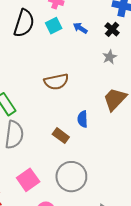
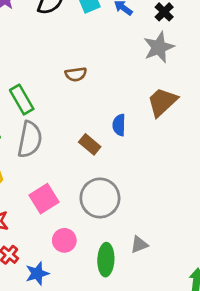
gray star: (110, 57) -> (159, 47), size x1.6
brown semicircle: (56, 82) -> (76, 74), moved, size x0.7

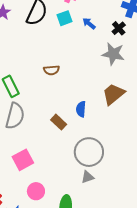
gray star: (159, 47) -> (113, 54), turned 30
gray circle: (100, 198) -> (89, 152), moved
gray triangle: (139, 244) -> (88, 177), moved

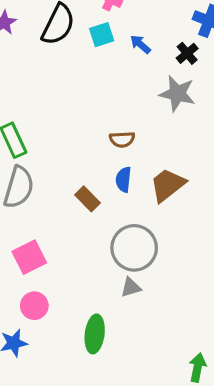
brown semicircle: (51, 70) -> (122, 139), moved
brown trapezoid: (113, 94) -> (168, 185), moved
pink circle: (36, 191) -> (34, 306), moved

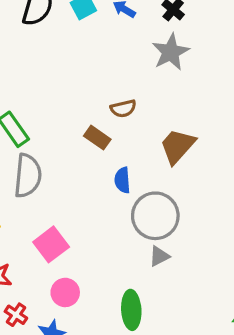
gray star: (177, 94) -> (171, 52), turned -30
blue semicircle: (123, 179) -> (122, 180), moved
brown rectangle: (88, 199) -> (97, 138), moved

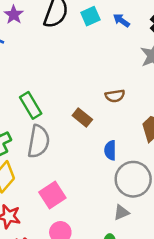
brown rectangle: (97, 138) -> (82, 118), moved
gray triangle: (159, 256) -> (121, 212), moved

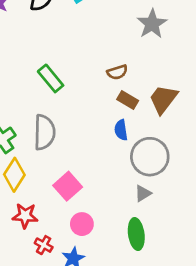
green rectangle: (31, 105) -> (51, 78), moved
brown rectangle: (82, 118) -> (128, 100), moved

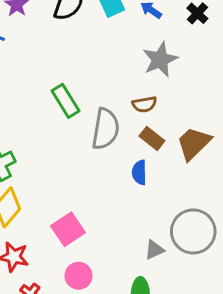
gray star: (152, 24) -> (160, 60), moved
gray semicircle: (44, 132) -> (106, 129), moved
gray circle: (150, 157) -> (193, 231), moved

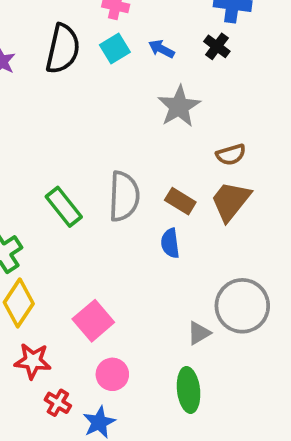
green rectangle: (65, 101) -> (64, 207), moved
brown semicircle: (144, 104) -> (231, 155), moved

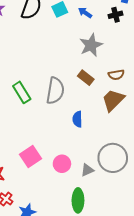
black cross: (217, 46) -> (116, 15), turned 32
brown rectangle: (180, 201) -> (86, 78), moved
pink circle: (112, 374) -> (62, 164), moved

